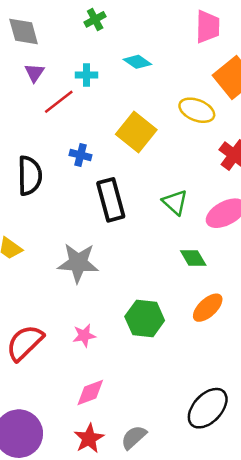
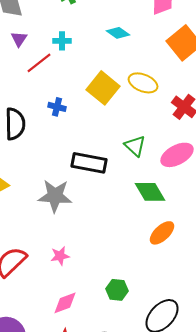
cyan diamond: (137, 62) -> (118, 33), moved
yellow ellipse: (197, 110) -> (143, 83), moved
black rectangle: (111, 200) -> (89, 163), moved, turned -64
green diamond: (193, 258) -> (150, 192), size x1.4
green hexagon: (145, 319) -> (117, 290), moved, size x0.7

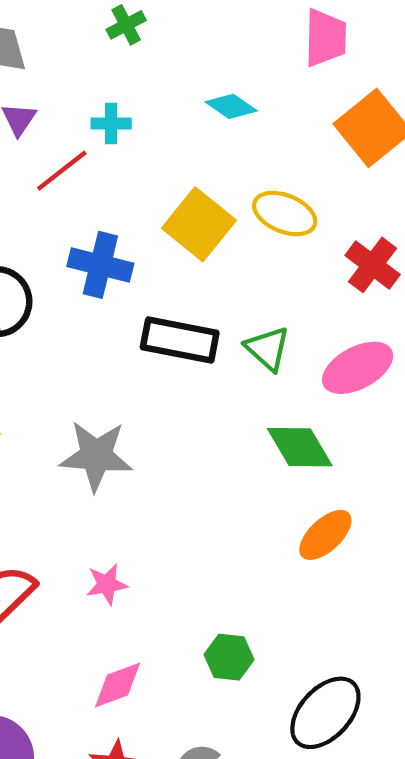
blue cross: (57, 107) -> (100, 265), size x1.6
black rectangle: (89, 163) -> (180, 340), moved

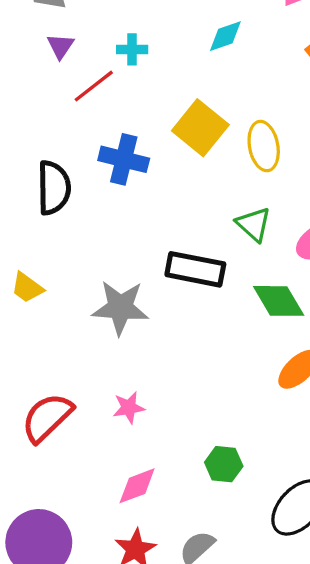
cyan diamond: (231, 106) -> (225, 36), turned -54
yellow ellipse: (285, 214) -> (264, 146), moved, turned 57
black rectangle: (180, 340) -> (195, 269), moved

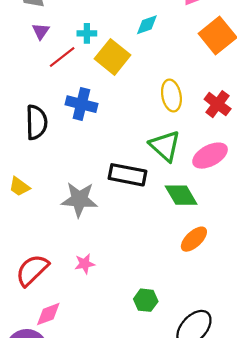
yellow square: (200, 128) -> (113, 57), moved
green triangle: (254, 224) -> (165, 146), size x1.4
pink diamond: (137, 486) -> (48, 314), moved

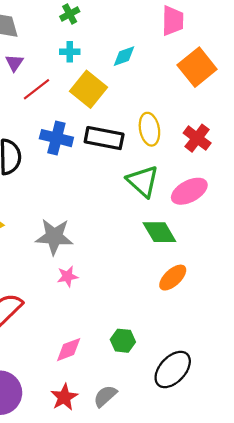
cyan cross: (87, 33) -> (70, 52), moved
black rectangle: (128, 175) -> (104, 138), moved
pink star: (85, 264) -> (67, 276), moved
pink diamond: (48, 314) -> (69, 350), moved

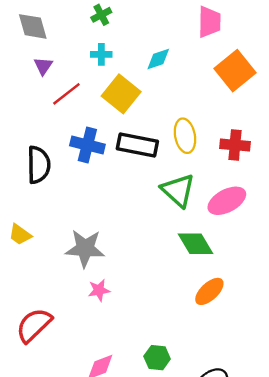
red cross: (197, 138) -> (235, 145), turned -32

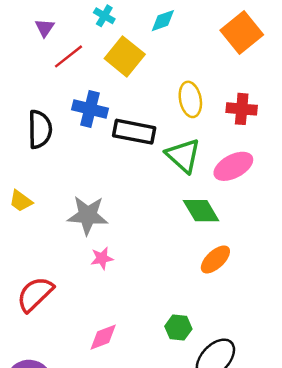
cyan cross: (101, 54) -> (104, 16), turned 30
black rectangle: (137, 145) -> (134, 132), moved
green hexagon: (157, 358) -> (178, 328), moved

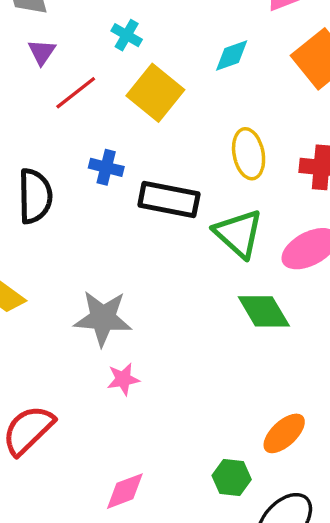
cyan diamond: (163, 21) -> (232, 55), moved
blue cross: (90, 109) -> (106, 167), size x0.7
orange ellipse: (215, 259) -> (284, 433), moved

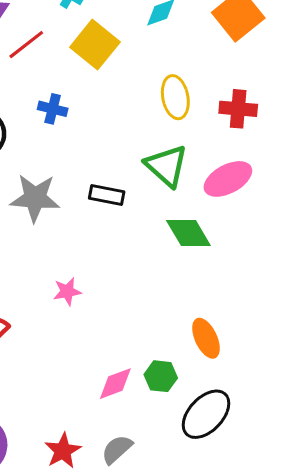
black rectangle: (169, 200) -> (107, 195), moved, size x0.7
gray star: (103, 318) -> (35, 198), moved
orange ellipse: (284, 433) -> (206, 338), turned -72
pink diamond: (125, 491) -> (115, 384), moved

